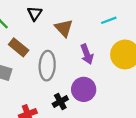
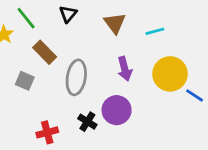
brown triangle: (64, 28) -> (115, 23), moved
black cross: (60, 102) -> (87, 122), turned -35

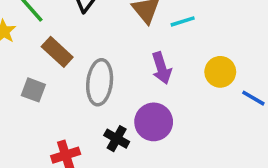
cyan line: (155, 31) -> (183, 21), moved
yellow circle: (170, 74) -> (220, 72), size x0.7

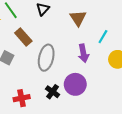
cyan line: (183, 21) -> (103, 37), moved, turned -48

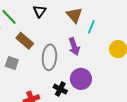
cyan line: (103, 37) -> (91, 27), moved
purple arrow: (83, 53) -> (74, 47), moved

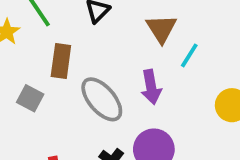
brown rectangle: (25, 41) -> (61, 61), turned 48
gray ellipse: (49, 57) -> (102, 99), turned -55

